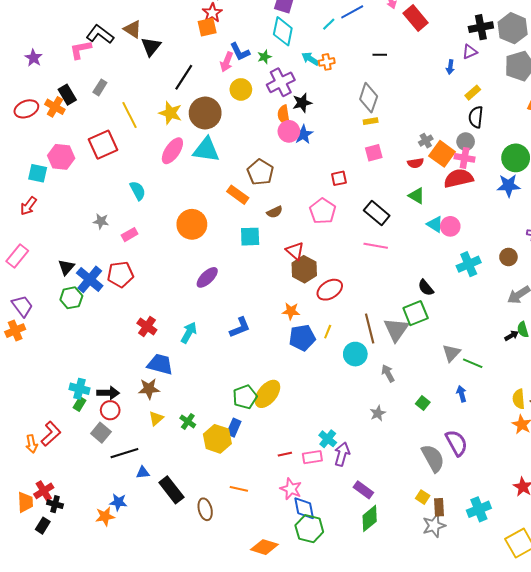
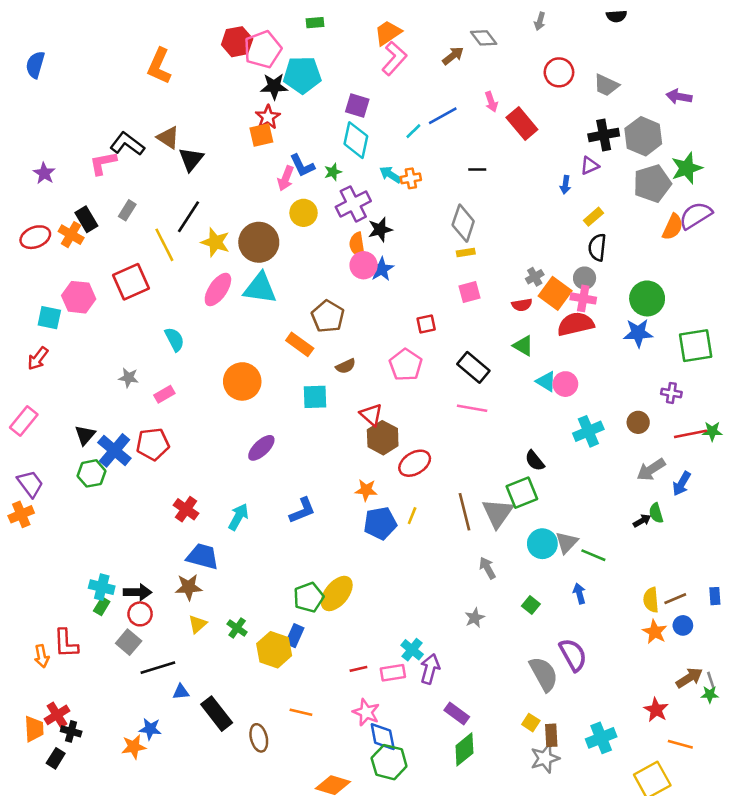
black line: (184, 77) -> (189, 217), moved
cyan circle: (355, 354) -> (542, 544), moved
red L-shape: (51, 434) -> (66, 643), turned 130

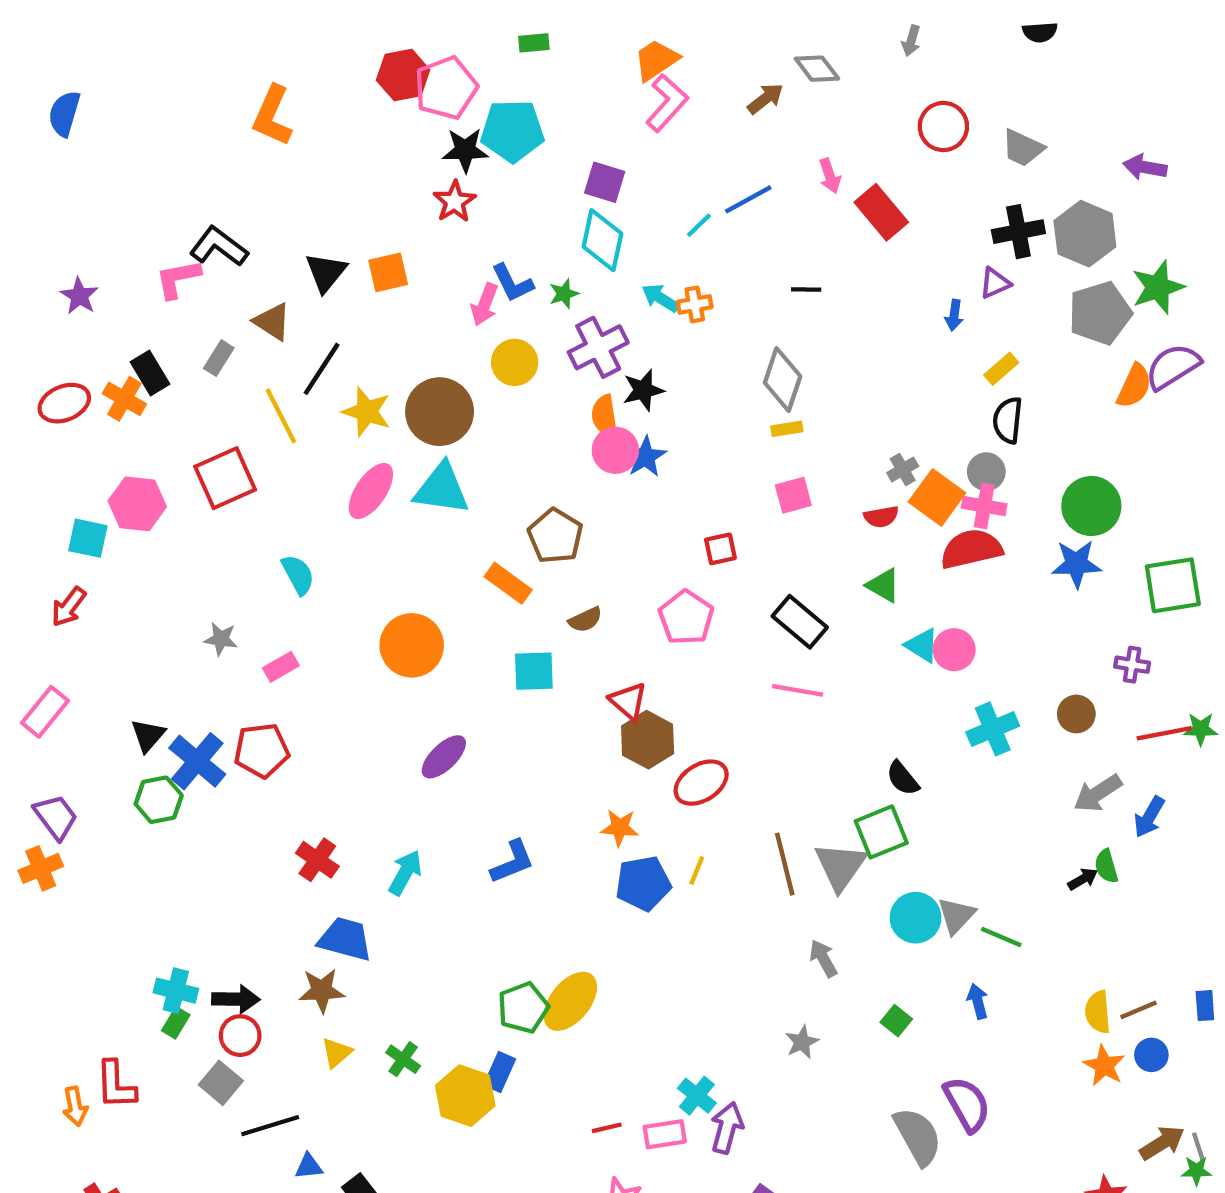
orange square: (261, 135) -> (388, 272), moved
brown triangle: (168, 138) -> (272, 322), moved

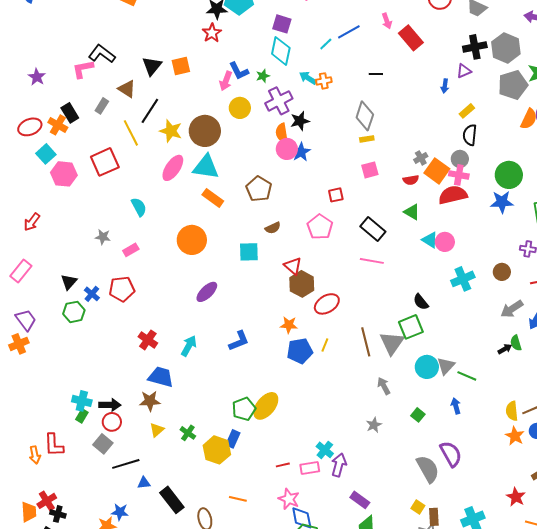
cyan square: (88, 538) -> (46, 154), moved, turned 36
orange rectangle: (508, 583) -> (213, 198), moved
blue cross: (197, 761) -> (92, 294), size x0.6

